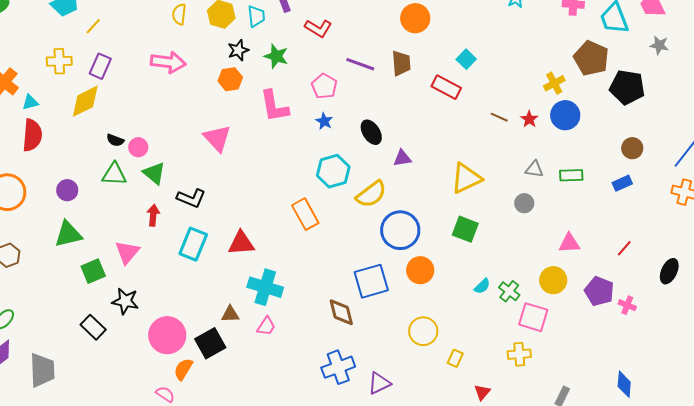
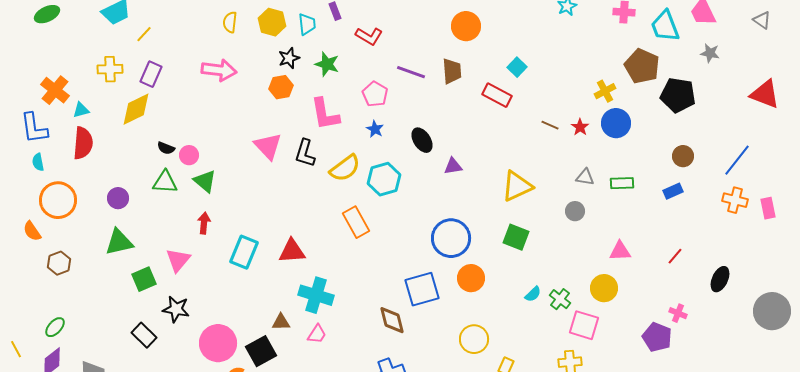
yellow semicircle: (371, 194) -> (345, 168), moved
black L-shape: (191, 198) -> (305, 153), moved, turned 84
purple pentagon: (599, 291) -> (657, 337), moved

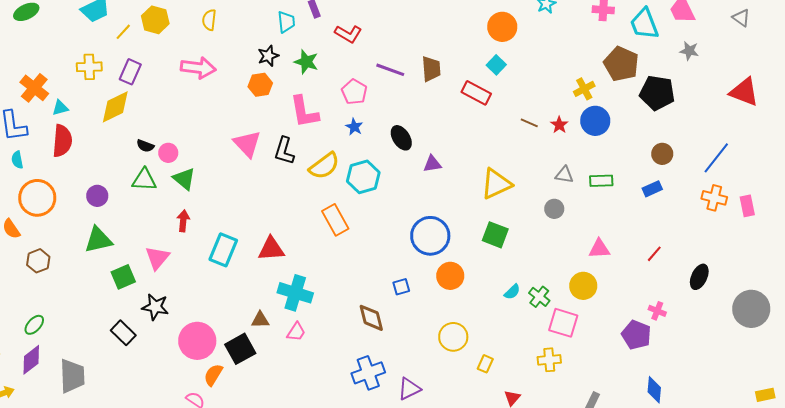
yellow hexagon: (272, 22) -> (155, 20), moved
orange circle: (466, 26) -> (502, 27), moved
blue square: (422, 289) -> (401, 287), size x0.5

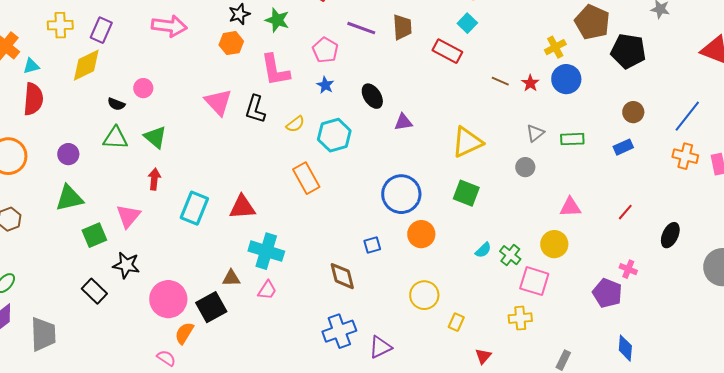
pink circle: (168, 153) -> (143, 88), moved
yellow semicircle: (324, 166) -> (295, 124), size x0.6
gray triangle: (564, 175) -> (535, 133), turned -48

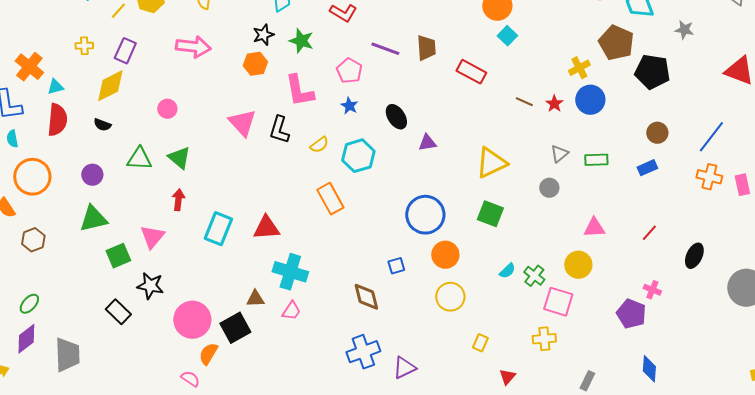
cyan square: (467, 23) -> (507, 36), moved
yellow cross: (60, 25) -> (84, 46), size x0.7
black semicircle: (116, 104) -> (102, 125), moved
yellow circle: (424, 295) -> (450, 297), moved

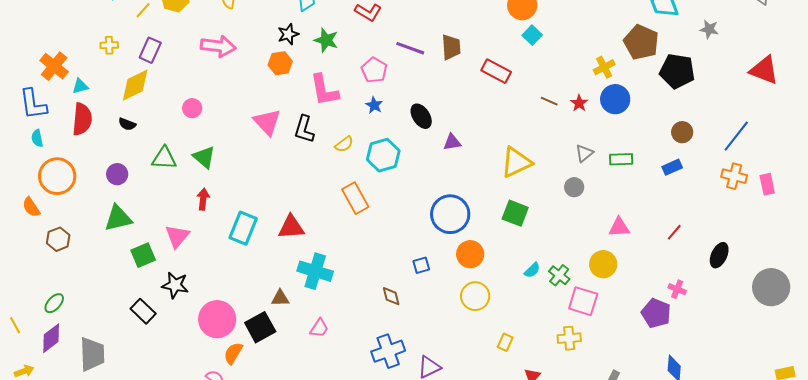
brown diamond: (366, 297) -> (391, 296), size x0.7
pink trapezoid: (291, 311) -> (319, 328), moved

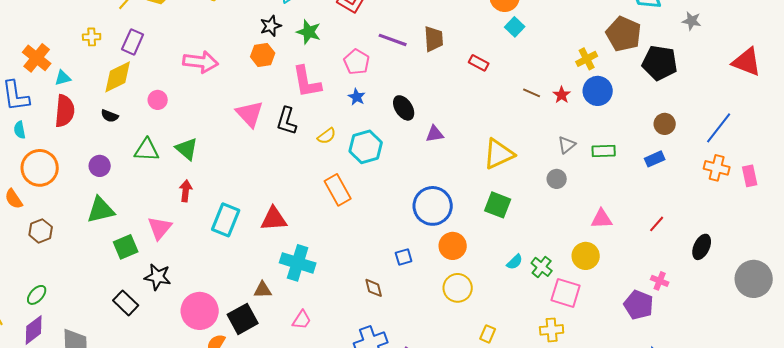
pink arrow: (218, 46) -> (201, 62), moved
red rectangle: (496, 71) -> (479, 63), size x0.7
pink circle: (192, 108) -> (158, 100), moved

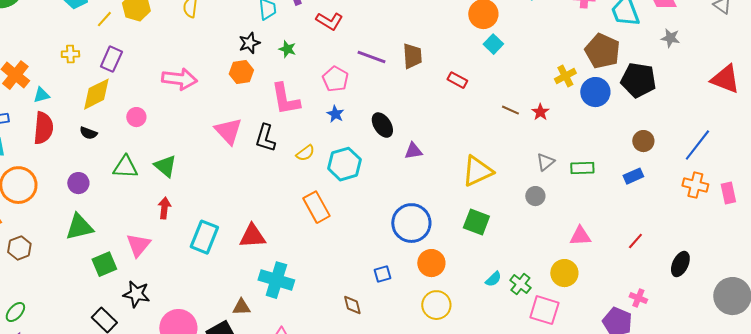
green star: (309, 32) -> (287, 49), size x0.7
blue circle: (598, 91) -> (595, 92), moved

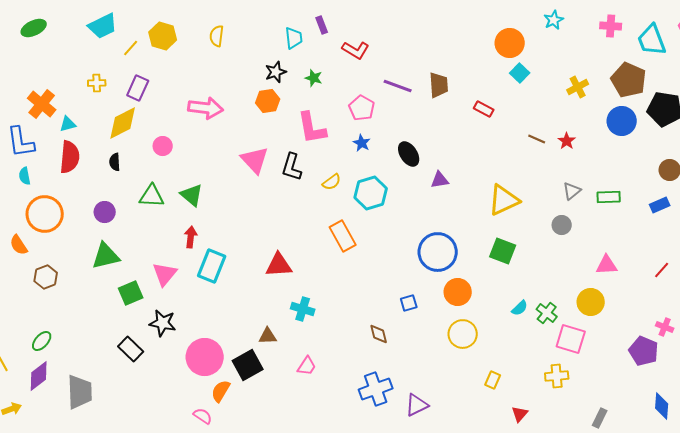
yellow cross: (565, 76) -> (578, 87), moved
black semicircle: (88, 133) -> (115, 162), turned 66
cyan rectangle: (204, 237) -> (212, 266), moved
cyan cross: (276, 280) -> (303, 309), size x0.7

